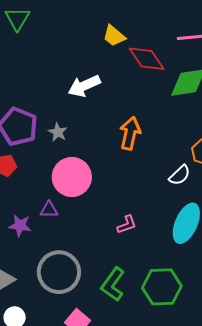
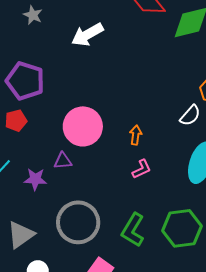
gray star: (58, 132) -> (33, 15), moved
orange arrow: (130, 133) -> (136, 135), moved, size x0.6

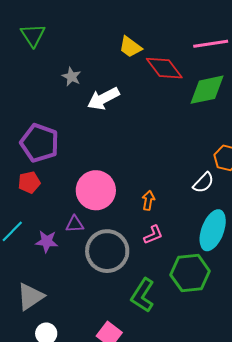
gray star: (33, 15) -> (72, 77), moved
gray circle: (78, 222) -> (107, 251), moved
green hexagon: (182, 228) -> (190, 273), moved

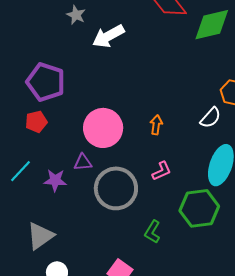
orange arrow: (148, 200) -> (156, 125), moved
green L-shape: (143, 295) -> (152, 232), size x0.7

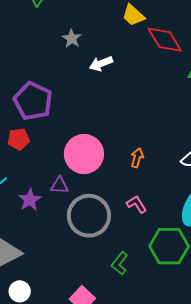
white arrow: (108, 36) -> (101, 64), size x0.7
pink L-shape: (162, 171) -> (136, 204), turned -105
purple star: (55, 180) -> (30, 200), turned 30

